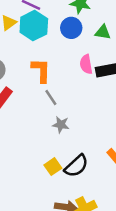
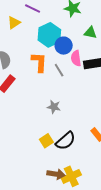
cyan hexagon: (34, 26) -> (49, 35), moved
blue circle: (71, 28) -> (64, 46), moved
gray line: (51, 97) -> (59, 70), moved

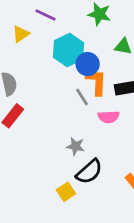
pink semicircle: (76, 58) -> (109, 117), moved, turned -84
orange L-shape: (39, 62) -> (96, 82), moved
black semicircle: (66, 141) -> (89, 172), moved

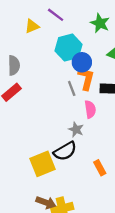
pink semicircle: (109, 117) -> (90, 109), turned -108
gray star: (76, 146) -> (76, 129), moved
yellow square: (66, 192) -> (43, 164), size x1.6

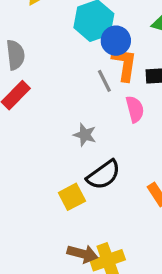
gray star: (76, 129) -> (85, 135), moved
yellow square: (43, 164) -> (72, 197), size x0.7

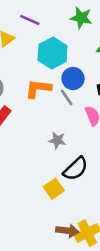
blue circle: (116, 41) -> (73, 79), moved
orange L-shape: (124, 64) -> (38, 89), moved, turned -84

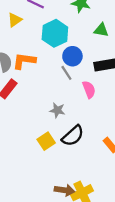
orange L-shape: (38, 89) -> (24, 61), moved
yellow square: (54, 189) -> (46, 141), moved

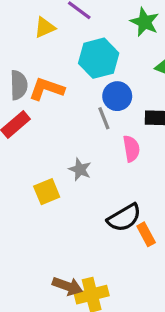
black semicircle: (73, 136) -> (124, 218), moved
yellow square: (46, 141) -> (47, 192), moved

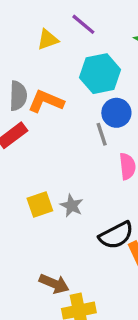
gray star: (80, 169) -> (72, 206), moved
brown arrow: (67, 286) -> (54, 284), moved

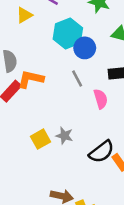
orange L-shape: (46, 101) -> (31, 79), moved
blue circle: (116, 113) -> (85, 48), moved

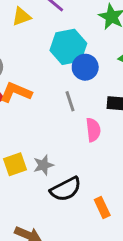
gray star: (64, 136) -> (43, 165), turned 30
black semicircle: (101, 152) -> (66, 189), moved

